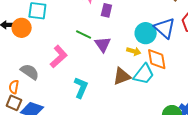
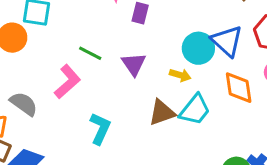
green line: (84, 34) -> (90, 53), moved
orange diamond: (157, 59) -> (239, 88), moved

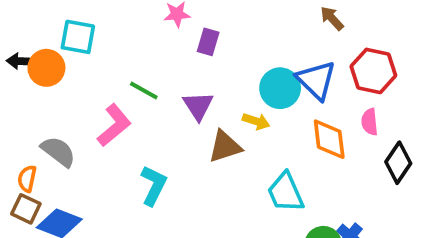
cyan trapezoid: (195, 110) -> (286, 192), moved, turned 116
brown triangle: (162, 112) -> (225, 147), moved

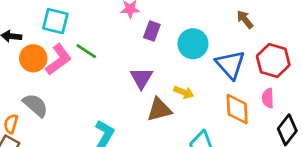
orange circle: (46, 68) -> (33, 58), moved
cyan circle: (280, 88) -> (193, 44), moved
green line: (144, 90) -> (86, 51), moved
pink L-shape: (114, 125) -> (58, 60), moved

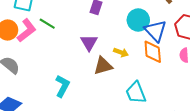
cyan circle: (193, 44) -> (138, 20), moved
orange diamond: (237, 109) -> (153, 52), moved

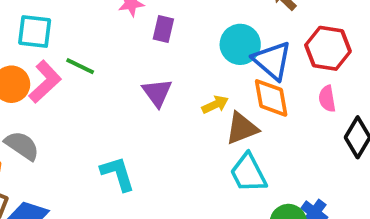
yellow arrow: (121, 52) -> (215, 105), turned -40
brown triangle: (103, 66) -> (242, 128), moved
cyan L-shape: (62, 86) -> (118, 174), turned -40

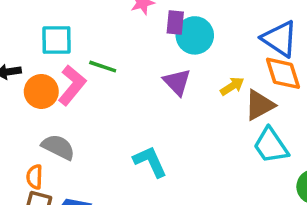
cyan circle: (240, 44) -> (195, 35), moved

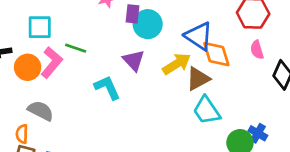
blue triangle: (280, 39) -> (199, 36), moved
yellow arrow: (232, 86) -> (177, 64), size x1.5
cyan L-shape: (150, 162) -> (107, 87), moved

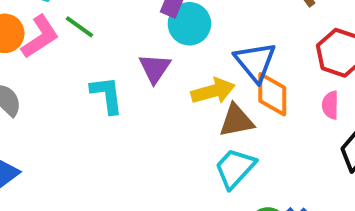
cyan trapezoid: (207, 110) -> (235, 168), turned 60

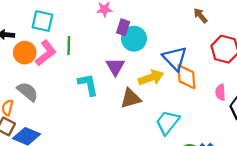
green line: (79, 27) -> (69, 45), turned 60
pink semicircle: (330, 105) -> (220, 92), moved
brown triangle: (236, 121) -> (131, 98), moved

